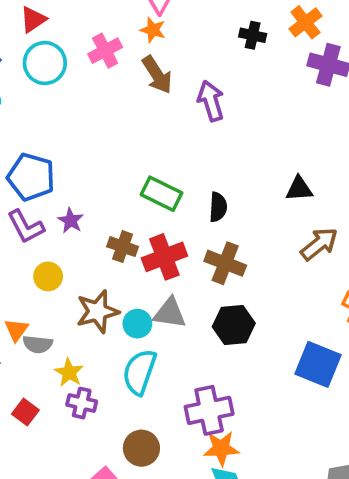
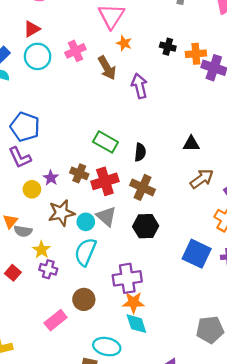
orange cross: (305, 22) -> (196, 54), moved, turned 30
orange star: (153, 30) -> (124, 43), moved
purple star: (71, 221) -> (51, 178), moved
gray triangle: (170, 313) -> (106, 216), turned 30

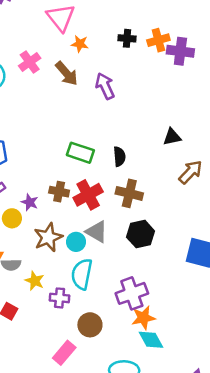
purple cross: (48, 269) -> (60, 298), moved

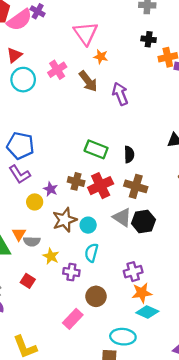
black cross: (127, 38) -> (149, 39), moved
gray triangle: (97, 232) -> (122, 217), moved
cyan semicircle: (82, 274) -> (91, 253), size x0.7
purple cross: (132, 293) -> (133, 272), size x0.7
cyan diamond: (151, 340) -> (147, 312), turned -40

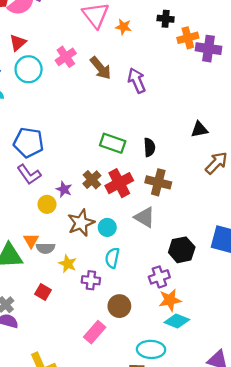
orange star: (101, 57) -> (123, 27), moved
brown cross: (76, 181) -> (92, 180), turned 35
black hexagon: (143, 221) -> (182, 250), moved

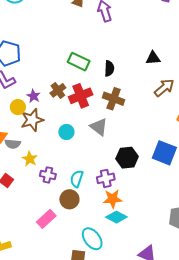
brown star: (81, 223) -> (32, 120), moved
cyan semicircle: (112, 258) -> (77, 179), moved
cyan ellipse: (151, 349) -> (92, 239), turned 45

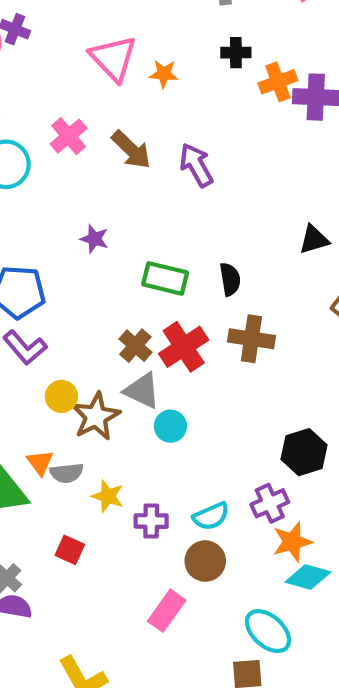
purple star: (34, 96) -> (94, 239), moved
gray triangle: (99, 127) -> (142, 391), moved
cyan semicircle: (77, 179) -> (211, 516), turned -120

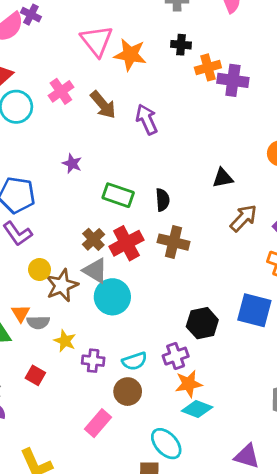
orange star: (164, 74) -> (130, 55), size x1.6
cyan circle: (170, 426) -> (112, 297), size x1.6

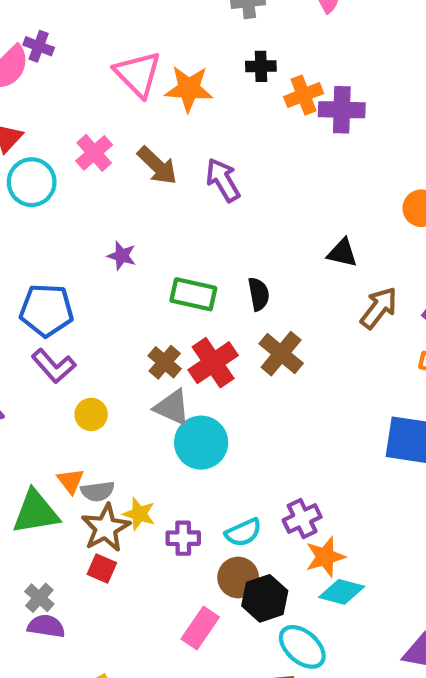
black triangle: (223, 178) -> (342, 253), turned 30
brown cross: (173, 242) -> (281, 354), turned 32
brown star: (62, 285) -> (106, 528), moved
black hexagon: (202, 323) -> (265, 598), moved

